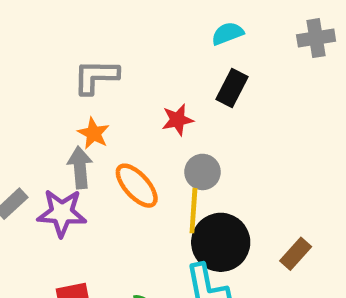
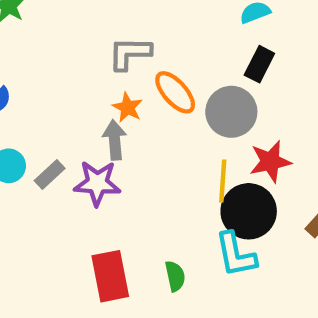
red star: (178, 120) -> (270, 162), moved, size x1.4
gray circle: (203, 172) -> (231, 112), moved, size x1.5
orange ellipse: (137, 186) -> (175, 92), moved

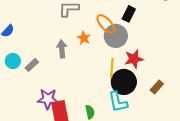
orange ellipse: (175, 92) -> (106, 24), moved
orange star: (128, 107) -> (84, 38), moved
purple star: (97, 183) -> (48, 99), moved

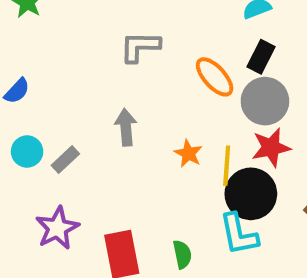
gray circle: (116, 36) -> (265, 101), moved
orange star: (84, 38) -> (188, 154), moved
purple star: (48, 99) -> (57, 228), moved, turned -30

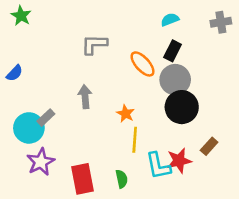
red star: (271, 147) -> (179, 161), moved
cyan circle: (27, 152) -> (29, 128), moved, size x1.5
yellow line: (227, 166) -> (135, 140), moved
black circle: (251, 194) -> (182, 107), moved

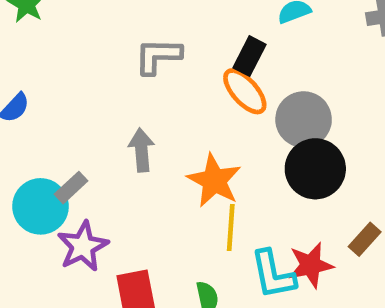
black rectangle: (173, 51) -> (250, 56), moved
orange star: (126, 114) -> (214, 181), size x1.6
purple star: (41, 162) -> (83, 246), moved

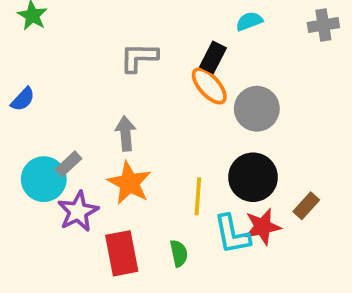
black circle: (315, 169) -> (253, 177), moved
orange star: (214, 181) -> (129, 183), moved

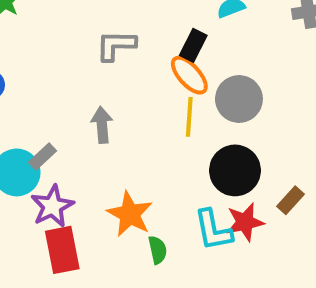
orange star: (129, 183) -> (130, 214), moved
yellow line: (198, 196) -> (189, 117), moved
red rectangle: (122, 253) -> (62, 250), moved

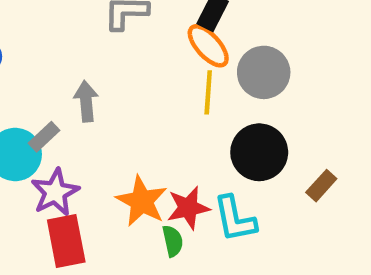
gray arrow: (102, 125) -> (86, 101), moved
red star: (245, 222) -> (188, 208), moved

